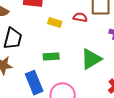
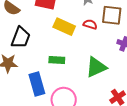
yellow rectangle: (55, 22) -> (64, 27), size x1.5

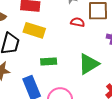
yellow rectangle: (64, 27) -> (34, 30), moved

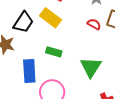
green triangle: (89, 64) -> (91, 67), turned -45

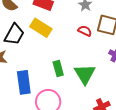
green rectangle: (54, 52) -> (58, 69), moved, turned 63

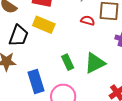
green triangle: (85, 74) -> (95, 63), turned 45

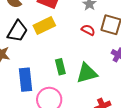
yellow rectangle: (44, 25) -> (44, 26), turned -60

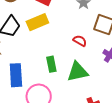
red semicircle: (88, 30) -> (80, 41), moved

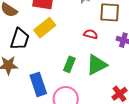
green rectangle: (51, 64) -> (69, 64), turned 49

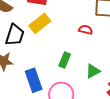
green triangle: (97, 65) -> (93, 71), moved, size x0.7

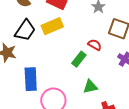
green rectangle: (65, 60) -> (79, 59), moved

